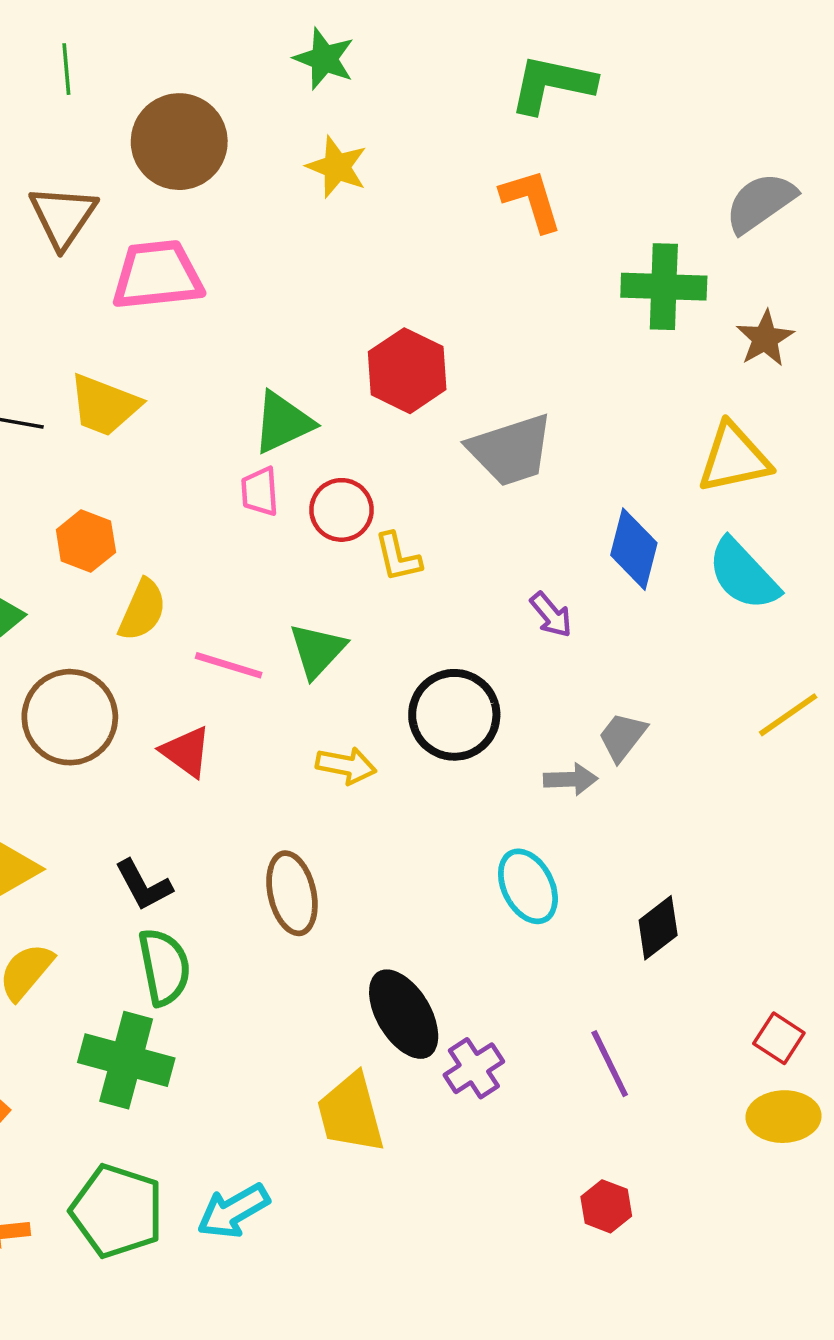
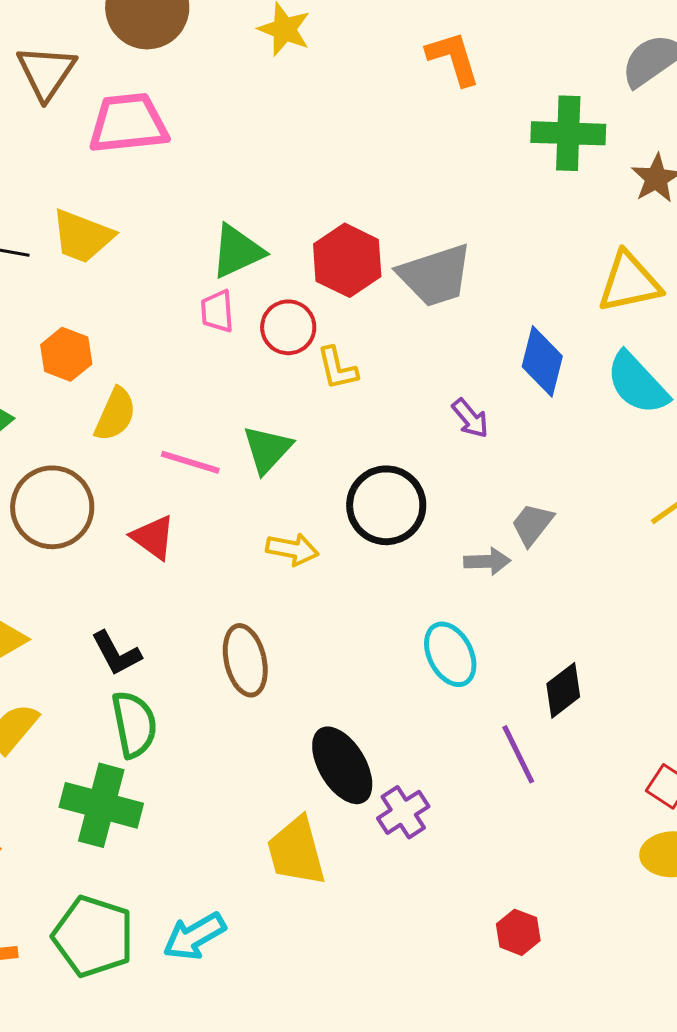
red hexagon: (407, 371) -> (347, 260), moved
purple line: (610, 1064) -> (518, 754), moved

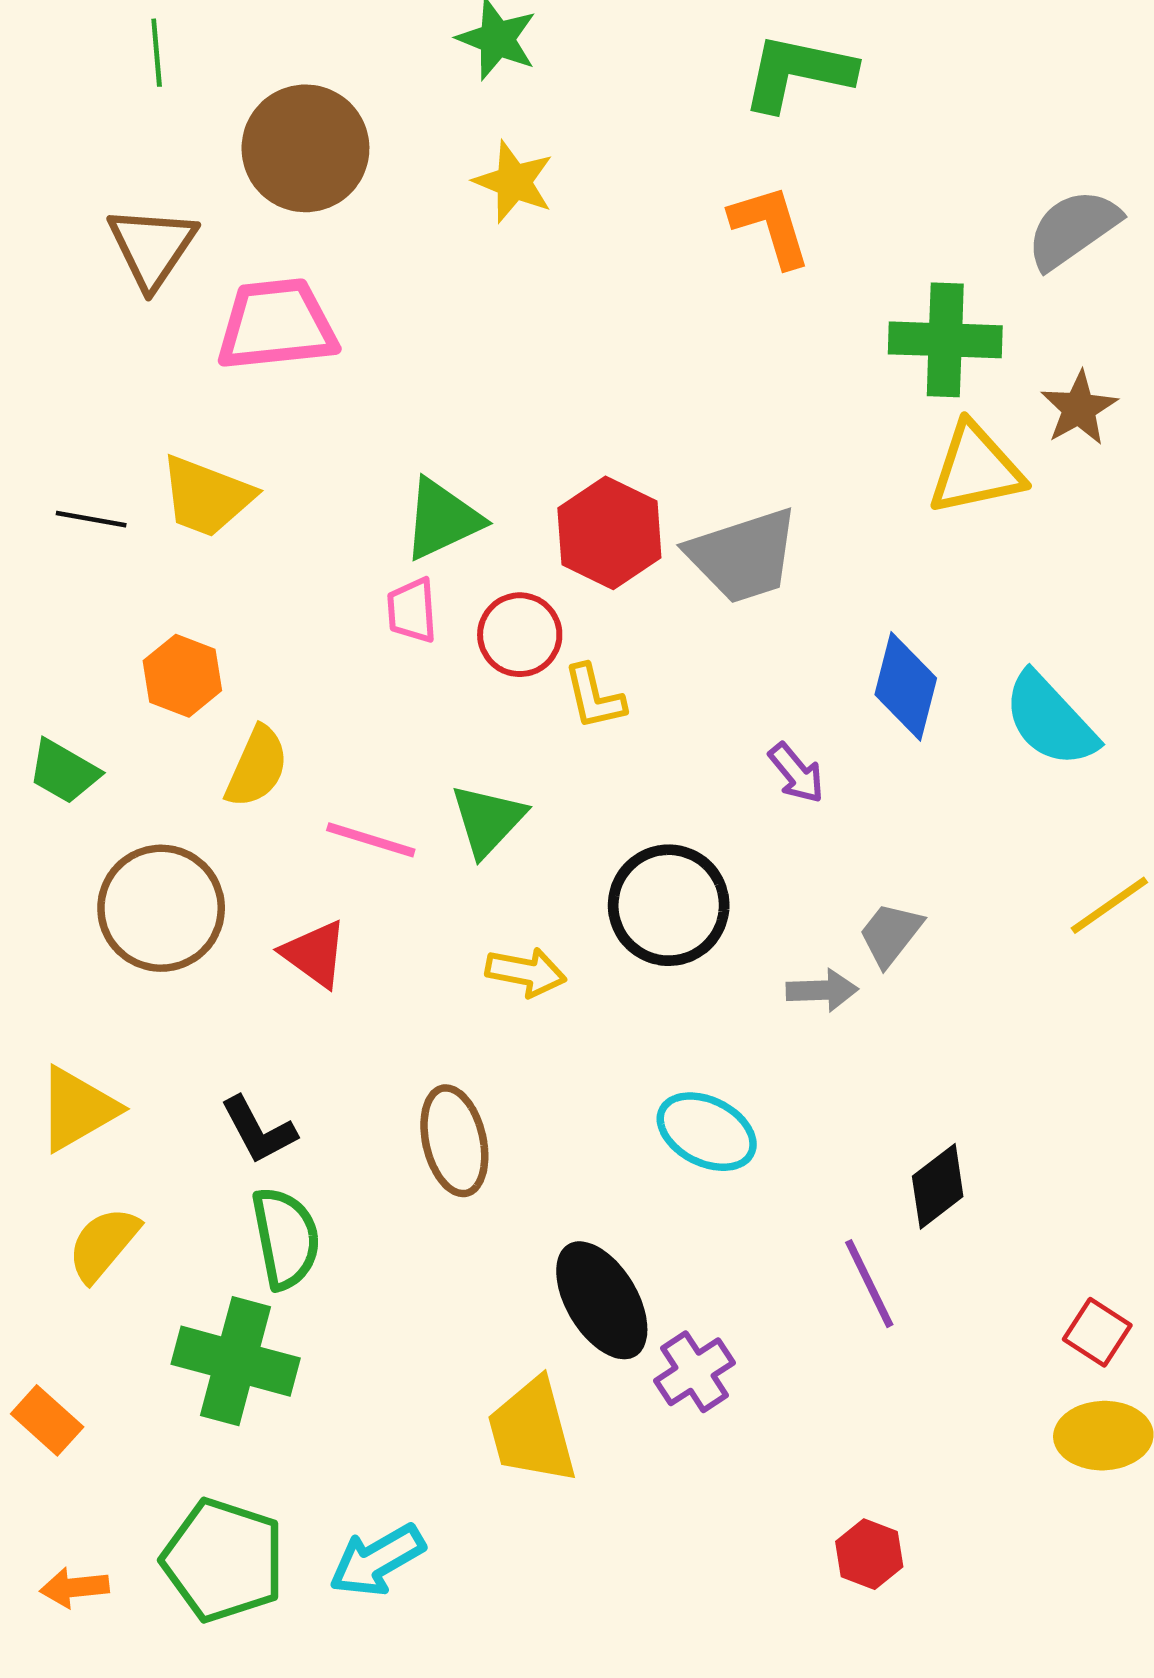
yellow triangle: (629, 282) -> (976, 469), moved
cyan ellipse: (450, 654) -> (707, 1132), moved, turned -36

